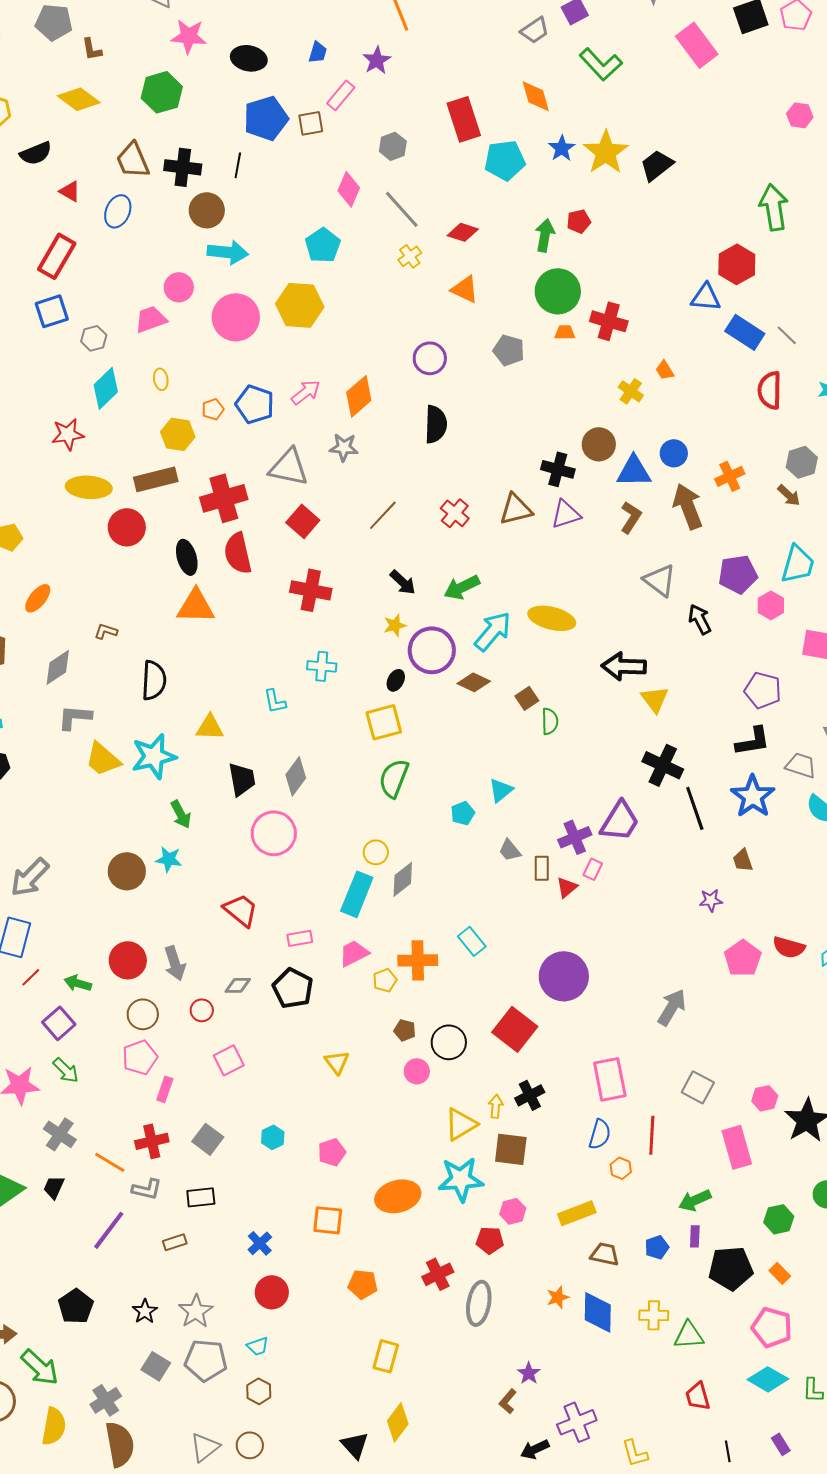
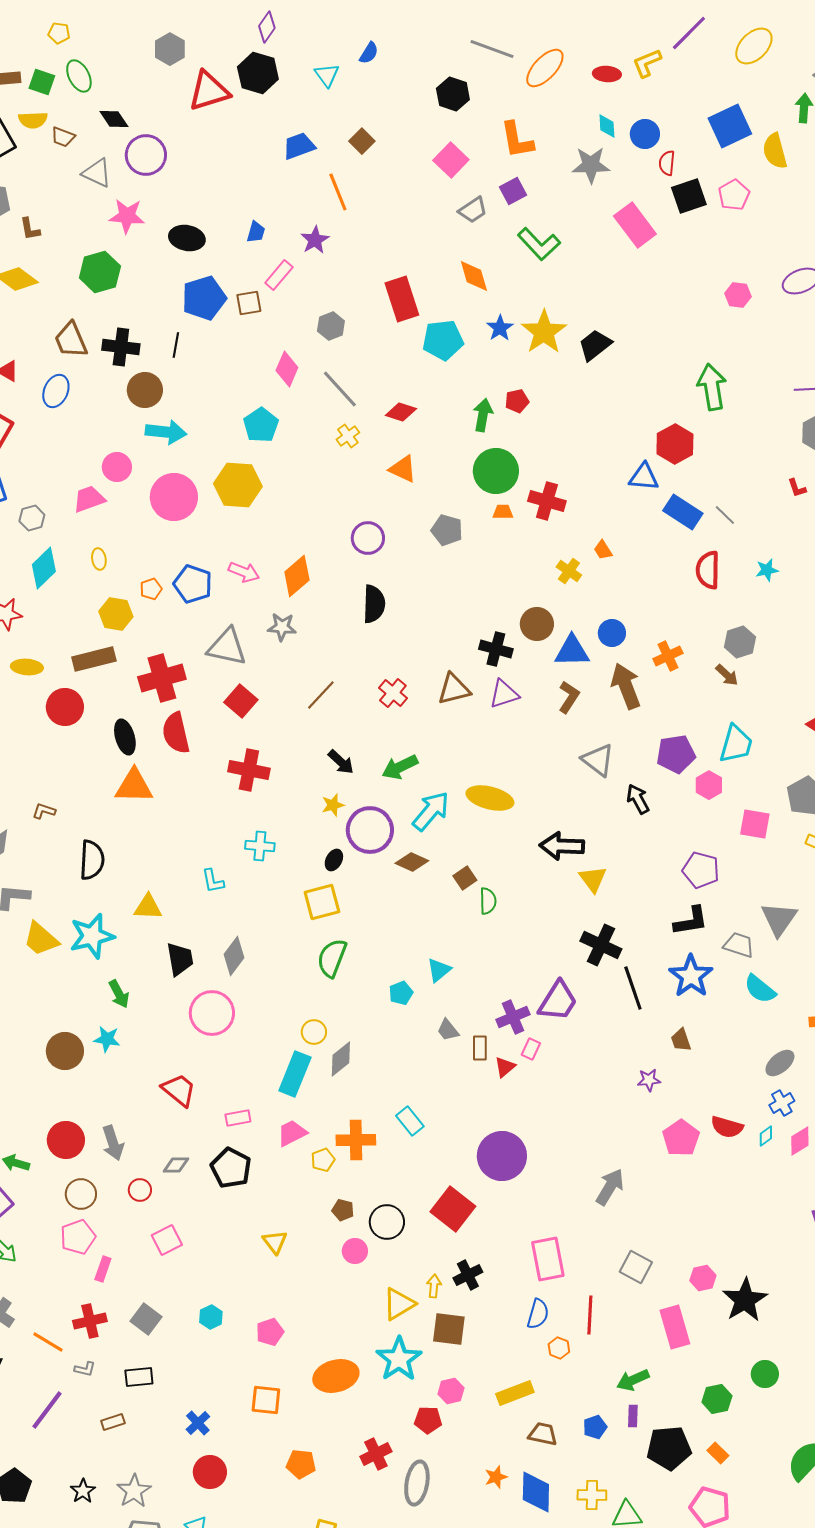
pink arrow: (306, 392) -> (244, 572), turned 60
yellow ellipse: (89, 487) -> (27, 667), size x0.7
cyan star: (461, 1179) -> (399, 1359), turned -30
gray L-shape: (147, 1189) -> (85, 1369), size x0.7

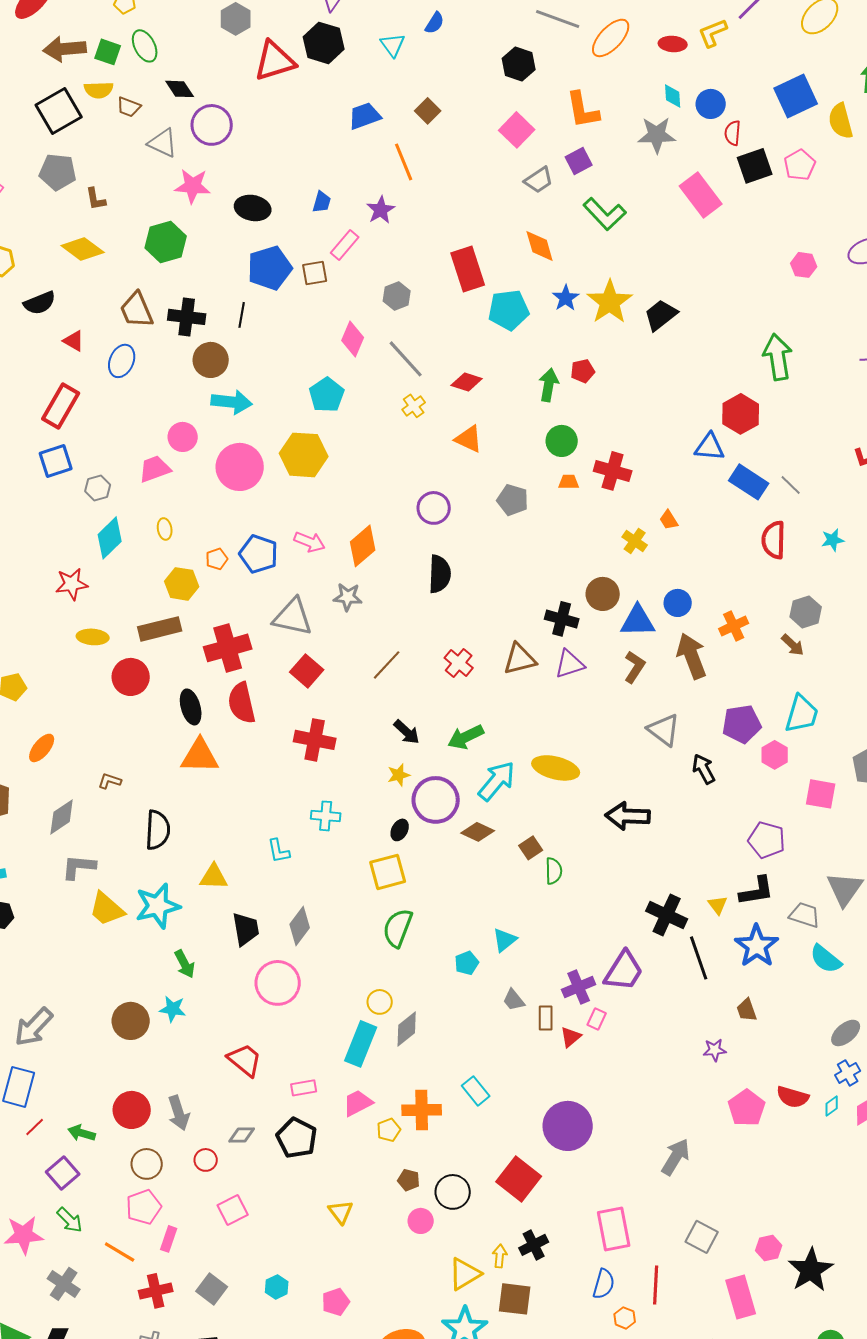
green circle: (496, 471) -> (562, 441), size x0.7
yellow triangle: (593, 879) -> (718, 905), moved, size x0.7
orange line: (48, 1342) -> (120, 1252), moved

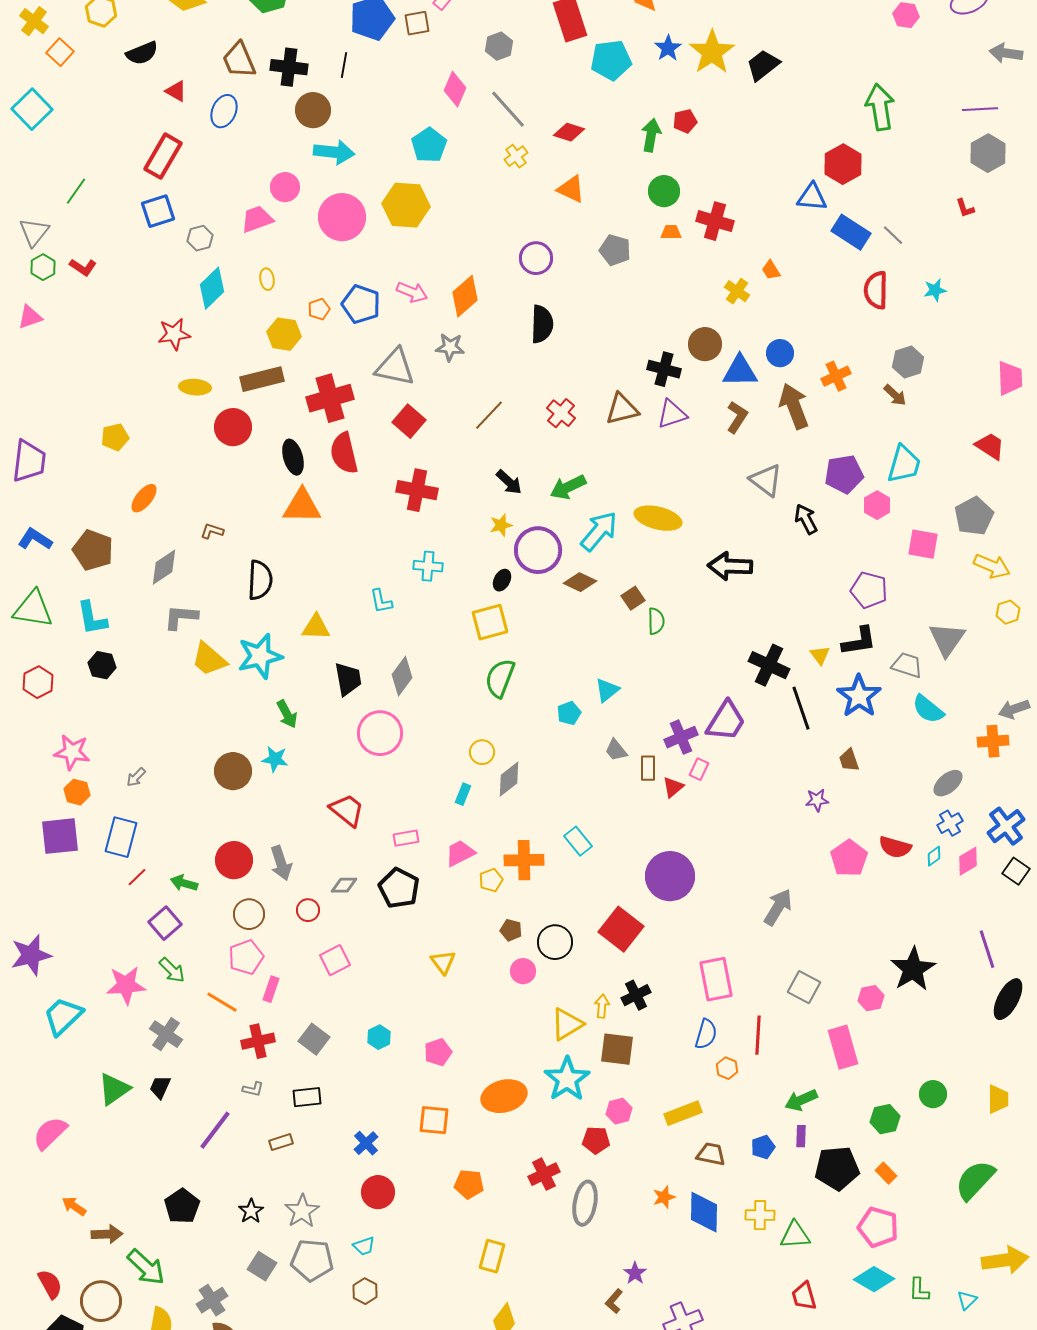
gray arrow: (34, 1027) -> (136, 777), size x0.5
cyan rectangle: (361, 1044) -> (463, 794), size x0.5
black star: (811, 1270) -> (913, 969), moved

